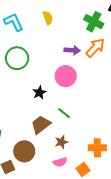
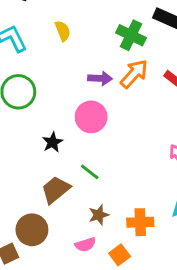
brown star: (61, 142) -> (99, 215), moved

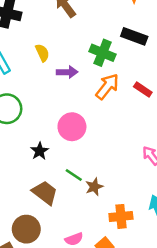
purple arrow: (100, 78) -> (67, 72), moved
brown trapezoid: (56, 190) -> (45, 193), turned 80
brown star: (99, 215) -> (94, 187), moved

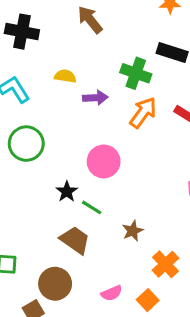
yellow semicircle: (42, 53) -> (65, 76), turned -54
green line: (74, 175) -> (92, 207), moved
orange cross: (121, 216) -> (165, 264), turned -35

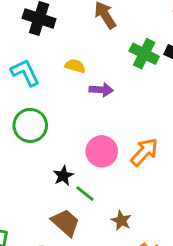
green cross: (136, 73) -> (144, 54), moved
orange arrow: (143, 113) -> (144, 152), moved
brown star: (133, 231) -> (121, 221), turned -30

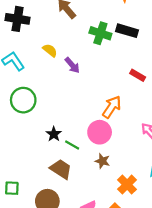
yellow semicircle: (75, 66) -> (50, 50), turned 32
purple arrow: (101, 90) -> (72, 65), turned 54
pink circle: (102, 151) -> (100, 132), moved

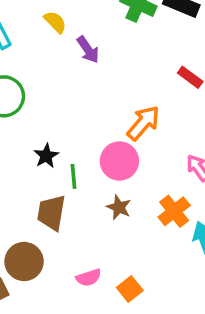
green line: (72, 145) -> (73, 176), turned 48
brown trapezoid: (61, 169) -> (51, 213), turned -120
orange cross: (127, 185) -> (174, 211), moved

